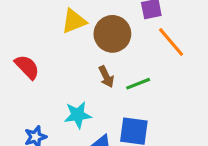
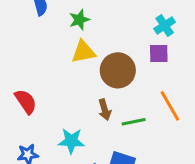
orange line: (171, 42) -> (170, 106), moved
red semicircle: (27, 67) -> (26, 102), moved

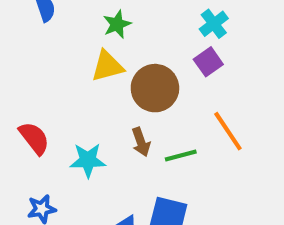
green star: (79, 20) -> (117, 24), moved
purple square: (159, 54) -> (208, 62), turned -30
cyan star: (71, 141) -> (88, 160), moved

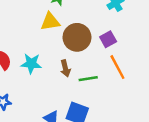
purple square: (208, 62) -> (108, 39), moved
cyan star: (88, 160) -> (31, 64), moved

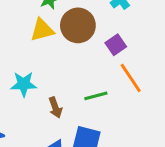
brown circle: (77, 37) -> (78, 25), moved
brown arrow: (65, 68) -> (55, 108), moved

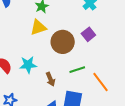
brown circle: (78, 25) -> (63, 42), moved
orange line: (131, 78) -> (101, 82), moved

